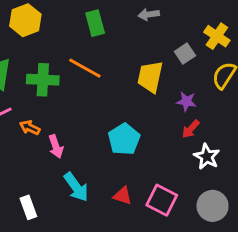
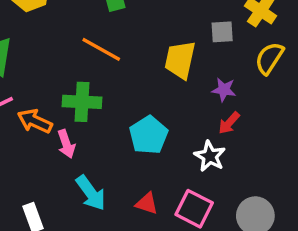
gray square: (185, 54) -> (222, 32), turned 30
green cross: (43, 80) -> (82, 102), moved
orange arrow: (30, 128) -> (35, 121), size x1.4
white star: (207, 157) -> (210, 156), moved

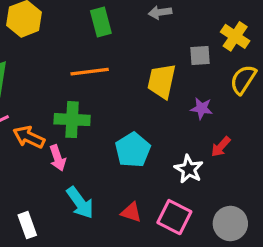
orange line: (101, 49) -> (90, 72), turned -36
red arrow: (229, 123) -> (221, 147), moved

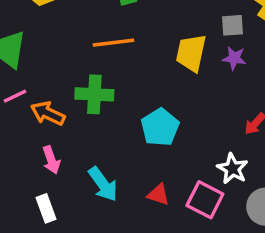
purple star: (202, 108) -> (234, 58), moved
pink arrow: (58, 158) -> (51, 160), moved
white star: (189, 169) -> (233, 169), moved

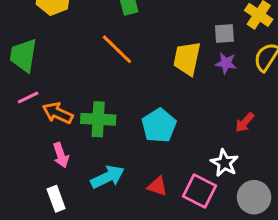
orange line: (113, 43) -> (117, 49), turned 51
green cross: (94, 94) -> (98, 119), moved
cyan arrow: (103, 184) -> (108, 177), turned -80

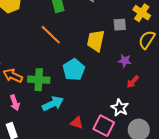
purple star: (226, 63) -> (125, 61), moved
cyan pentagon: (159, 126) -> (74, 70), moved
cyan arrow: (108, 177) -> (53, 104), moved

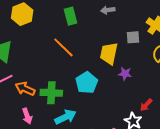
purple star: (125, 61) -> (125, 74), moved
red arrow: (133, 82) -> (146, 105), moved

